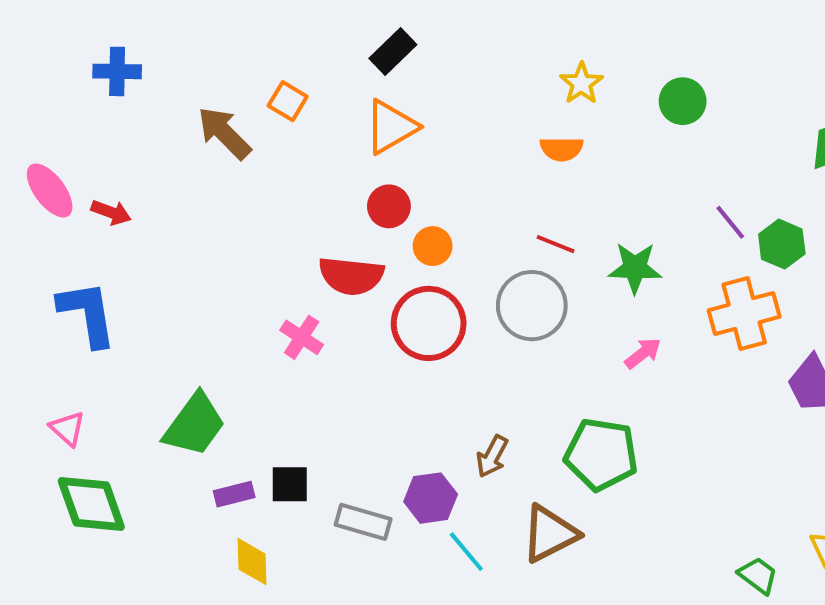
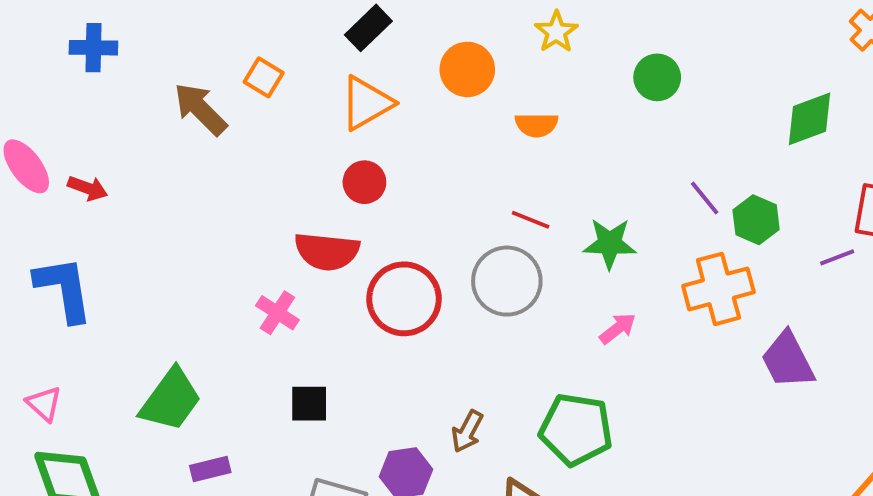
yellow star: (581, 83) -> (556, 32), moved
orange circle: (433, 246) -> (467, 69), moved, size x1.4
black square: (290, 484) -> (309, 404), moved

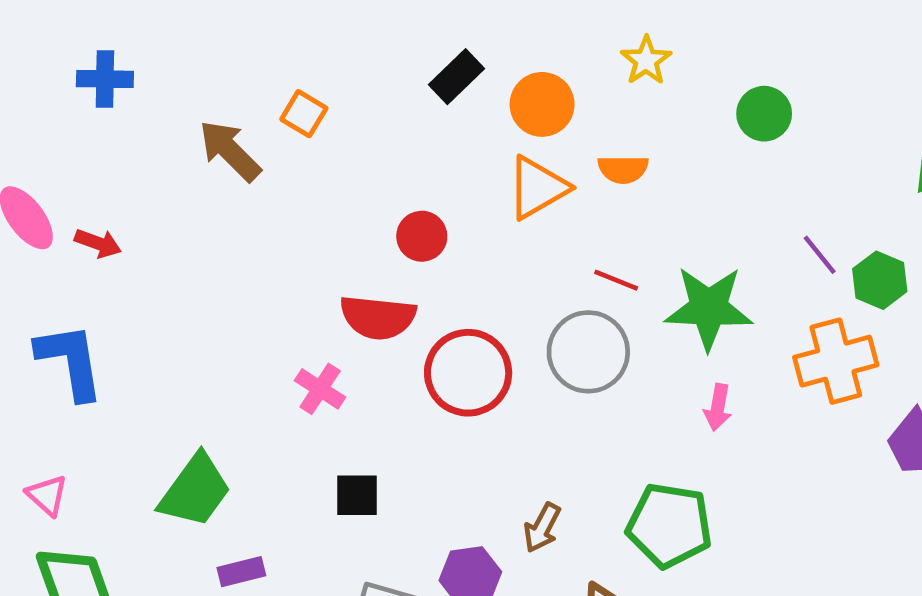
black rectangle: (368, 28) -> (456, 77), moved
orange triangle: (366, 103) -> (537, 188), moved
green star: (610, 243) -> (709, 308), size x1.4
pink arrow: (618, 329) -> (718, 407), turned 138

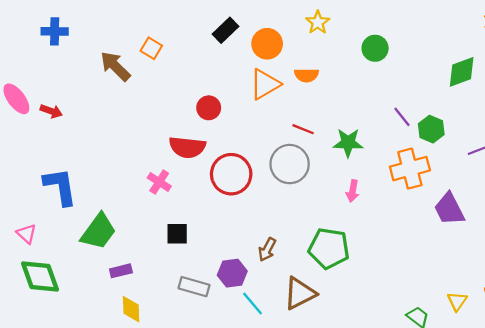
green star: (709, 308) -> (348, 143), size x0.7
blue L-shape: (70, 361) -> (60, 187), moved

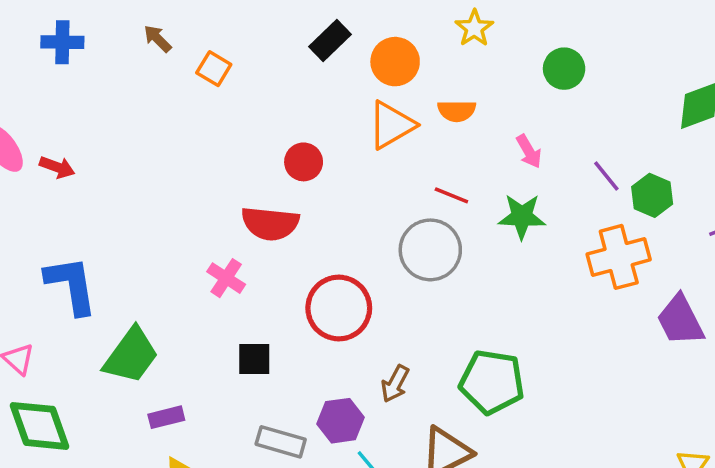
brown arrow: (115, 66) -> (157, 39), moved, size x0.6
red circle: (231, 174) -> (339, 308), moved
pink arrow: (353, 191) -> (529, 151), moved, turned -40

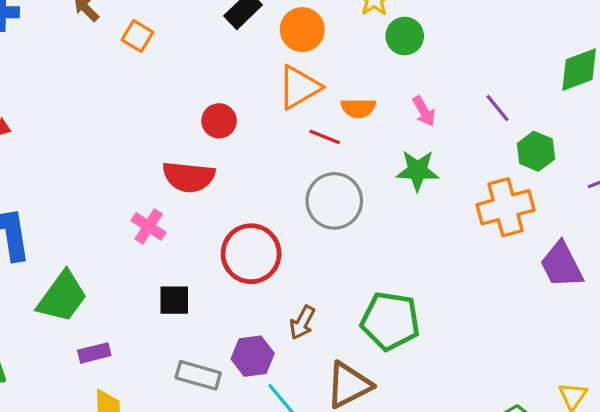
green circle: (564, 69) -> (405, 36), moved
orange semicircle: (457, 111) -> (358, 108), moved
purple line: (606, 176) -> (498, 108), moved
red line: (451, 195) -> (325, 137), moved

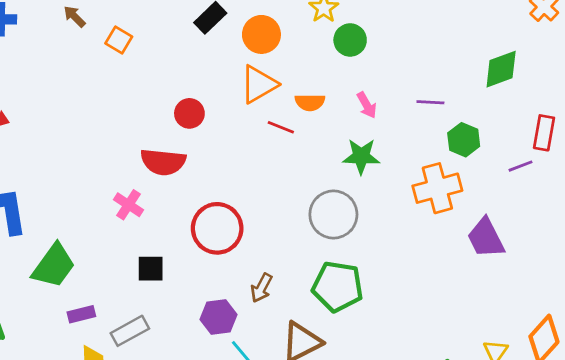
purple line: (498, 108) -> (430, 102), turned -48
gray circle: (334, 201) -> (333, 215), moved
gray rectangle: (198, 375) -> (130, 331), moved, turned -45

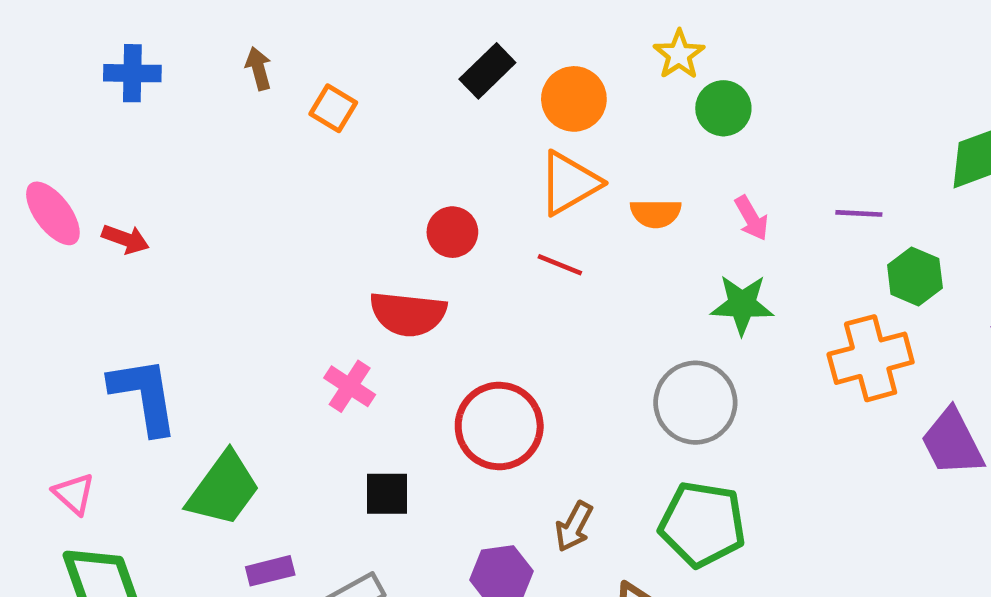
brown arrow: (74, 16) -> (259, 69), turned 30
red line: (281, 127) -> (560, 265), moved

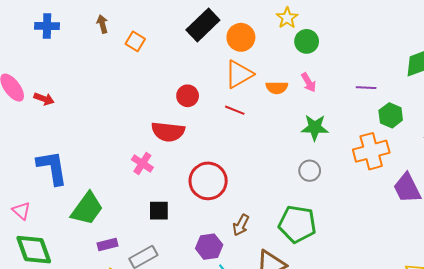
black rectangle: (487, 71) -> (203, 25), size x1.4
pink arrow: (751, 218) -> (309, 82), moved
gray circle: (695, 403) -> (310, 171), moved, size x0.6

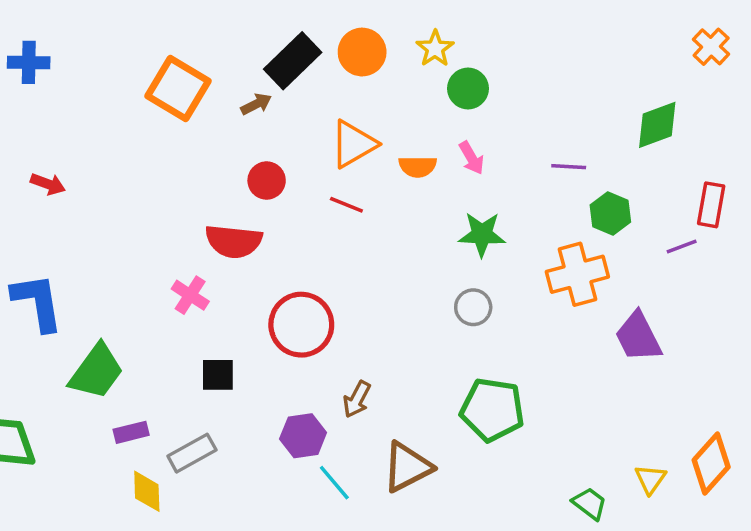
brown arrow: (102, 24) -> (256, 104), moved, turned 78
orange circle: (241, 37) -> (362, 52), moved
orange square: (135, 41) -> (178, 88), size x1.8
red arrow: (44, 99) -> (48, 184), moved
green pentagon: (297, 224) -> (492, 410), moved

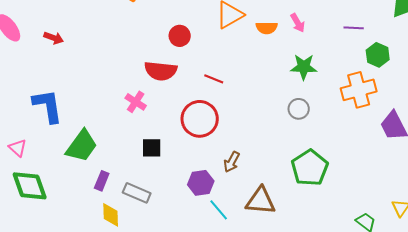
red line: (346, 205) -> (214, 79), moved
green pentagon: (492, 410) -> (310, 168), turned 30
purple rectangle: (131, 432) -> (102, 181), turned -54
gray rectangle: (192, 453) -> (137, 193), turned 52
brown triangle: (407, 467) -> (261, 201), turned 32

